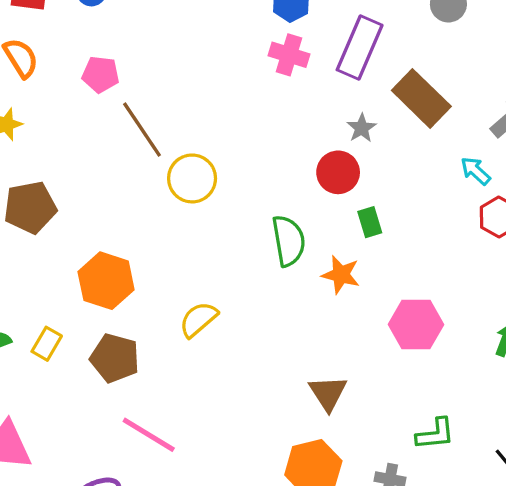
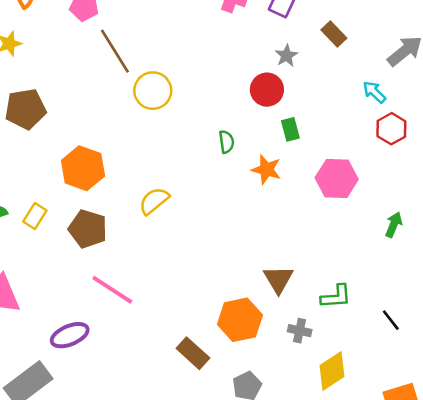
brown rectangle: (421, 98) -> (334, 34), size x0.6
green semicircle: (289, 241) -> (226, 142), size x0.6
pink hexagon: (416, 324) -> (337, 179), moved
brown triangle: (328, 393) -> (278, 279), moved

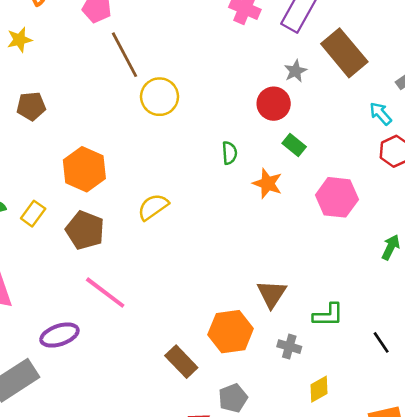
brown rectangle: (334, 34) -> (344, 53), size x1.8
brown pentagon: (26, 109) -> (31, 106), size x0.7
green rectangle: (290, 129) -> (294, 145), turned -40
yellow diamond: (332, 371) -> (319, 389), size x0.7

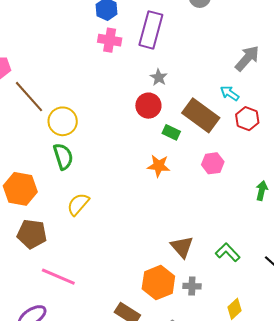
brown rectangle: (344, 53) -> (201, 115), moved
green semicircle: (230, 153) -> (63, 156), moved, size x1.5
pink hexagon: (337, 197) -> (213, 163), size x0.7
green L-shape: (328, 315) -> (228, 252), turned -120
gray cross: (289, 347) -> (192, 286), moved

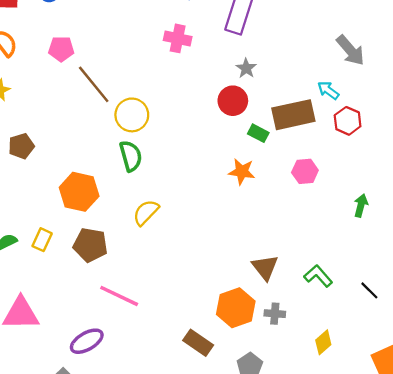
pink cross: (110, 40) -> (178, 38), moved
gray arrow: (247, 58) -> (350, 50), turned 96
brown rectangle: (201, 115) -> (293, 115), turned -51

